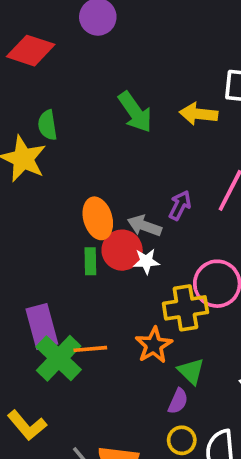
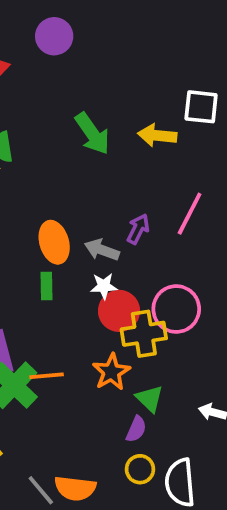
red circle: (122, 250) -> (119, 311), moved

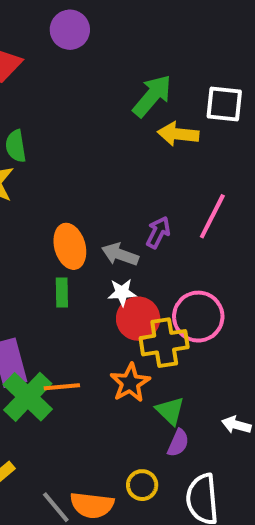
green arrow: (92, 134) -> (152, 96), moved, turned -105
purple semicircle: (136, 429) -> (178, 443), moved
yellow circle: (140, 469) -> (142, 485), moved

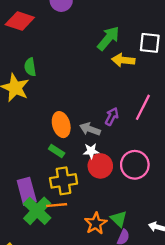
green rectangle: (62, 292) -> (57, 151), turned -56
yellow cross: (164, 343) -> (64, 181), moved
orange star: (130, 383) -> (96, 223), moved

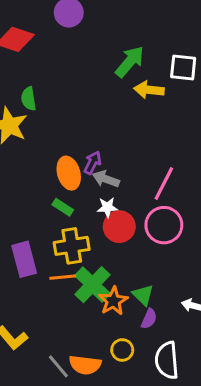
pink line: (143, 107) -> (164, 183), moved
purple arrow: (112, 116) -> (93, 163), moved
green cross: (37, 211) -> (93, 285), moved

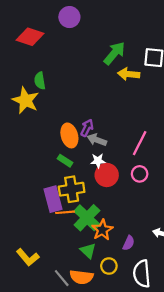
pink circle: (164, 225) -> (140, 174), size x0.6
purple rectangle: (24, 259) -> (53, 199), moved
green triangle: (143, 295) -> (88, 251), moved

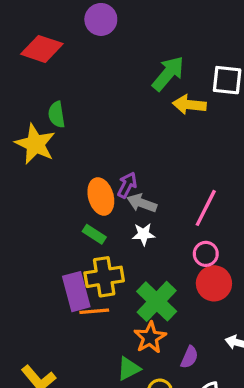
red circle: (107, 175) -> (214, 283), moved
green cross: (87, 218) -> (157, 301), moved
green triangle: (88, 251) -> (129, 369), turned 49

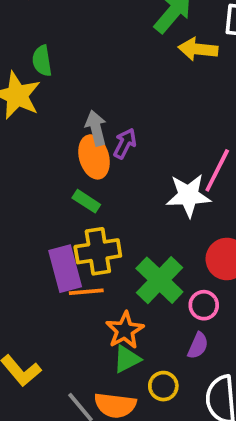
gray arrow: (142, 203) -> (96, 128), moved, turned 56
white star: (143, 234) -> (188, 195), moved, size x1.6
pink circle: (206, 254) -> (204, 305), moved
orange star: (150, 337) -> (125, 330), moved

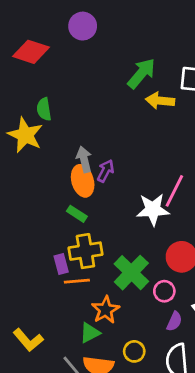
purple rectangle: (65, 269) -> (61, 264), size x0.6
purple semicircle: (198, 346) -> (174, 321), moved
green triangle: (127, 359) -> (90, 333), moved

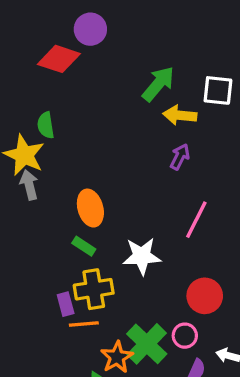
red diamond: (31, 52) -> (59, 59), moved
gray arrow: (84, 159) -> (29, 185), moved
purple arrow: (106, 171) -> (180, 157), moved
white star: (153, 210) -> (142, 256), moved
green cross: (131, 273) -> (147, 344), moved

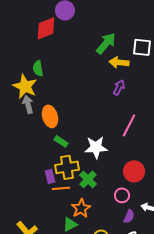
red diamond: (59, 59) -> (46, 28), turned -40
orange ellipse: (90, 208) -> (50, 116), moved
green cross: (147, 344) -> (88, 179), moved, size x0.7

